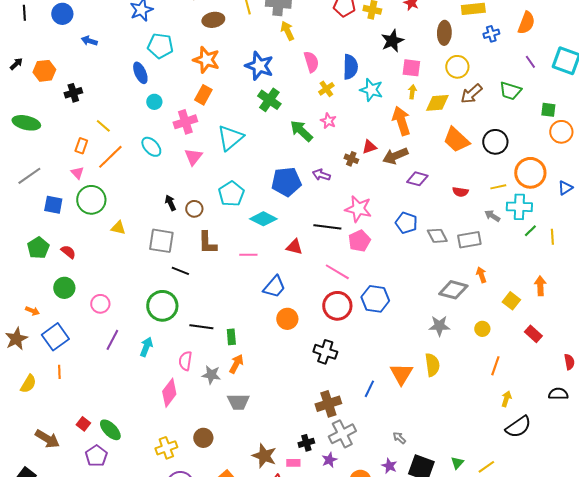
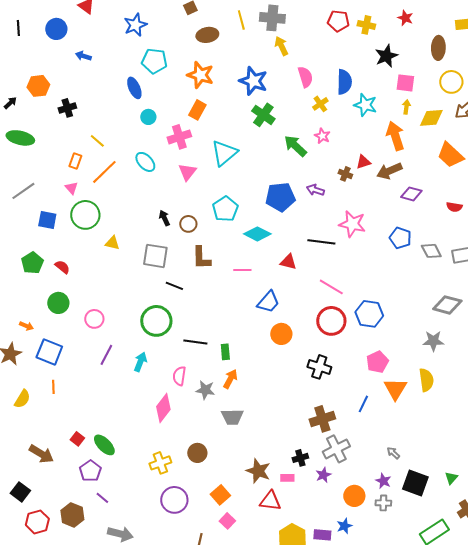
black arrow: (16, 64) -> (10, 103), moved
pink pentagon: (359, 241) -> (377, 362), moved
blue square: (55, 337) -> (49, 352), turned -32

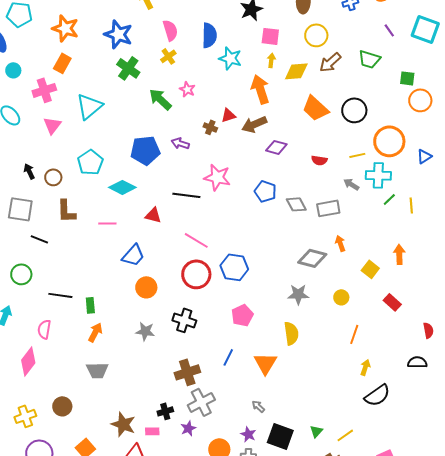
yellow cross: (320, 104) -> (168, 56), moved
green circle: (156, 321) -> (21, 274), size x0.7
orange triangle: (395, 389) -> (265, 363), moved
gray star: (205, 390) -> (145, 331), moved

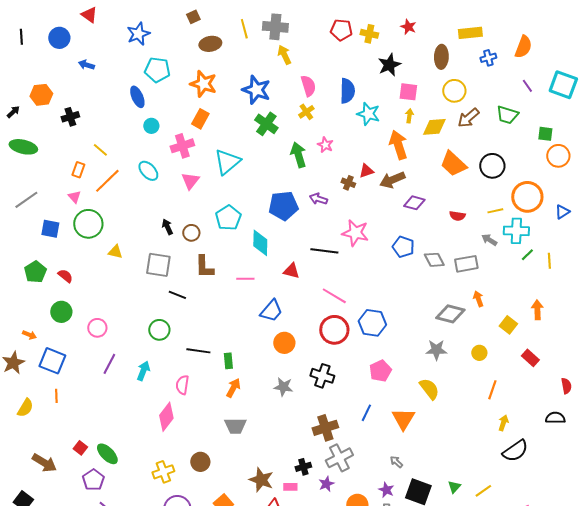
green arrow: (160, 99) -> (298, 155), turned 30
cyan diamond: (122, 187) -> (260, 243), turned 64
yellow semicircle: (291, 333) -> (429, 389), turned -30

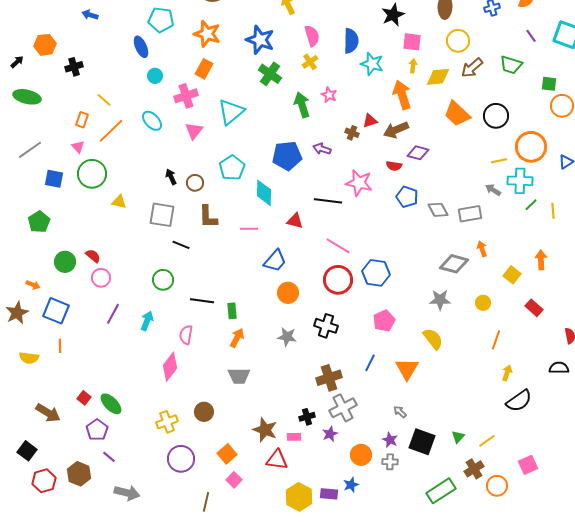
red semicircle: (457, 216) -> (394, 166), moved
red semicircle: (65, 276) -> (93, 256), moved
yellow semicircle: (25, 408) -> (29, 358), turned 66

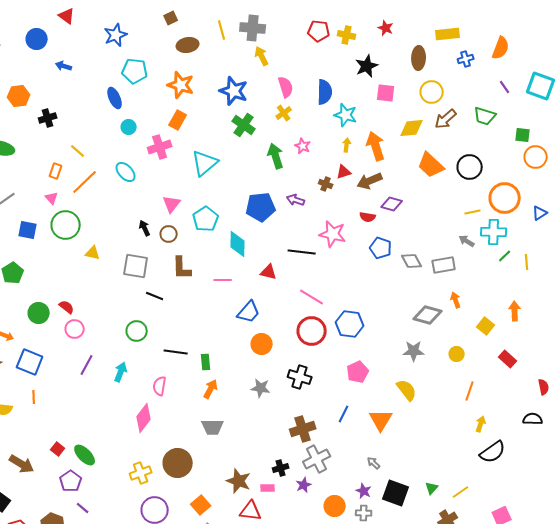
yellow arrow: (413, 66) -> (347, 145), moved
pink triangle: (194, 131) -> (172, 204), moved
brown circle: (204, 412) -> (178, 463), size x1.5

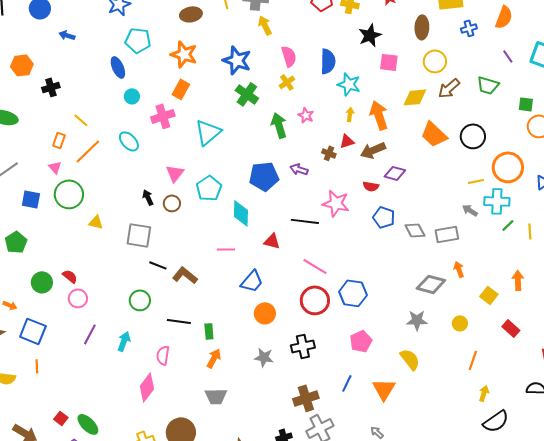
brown L-shape: (182, 268) -> (185, 275), moved, turned 130
black cross: (300, 377) -> (303, 346), turned -30

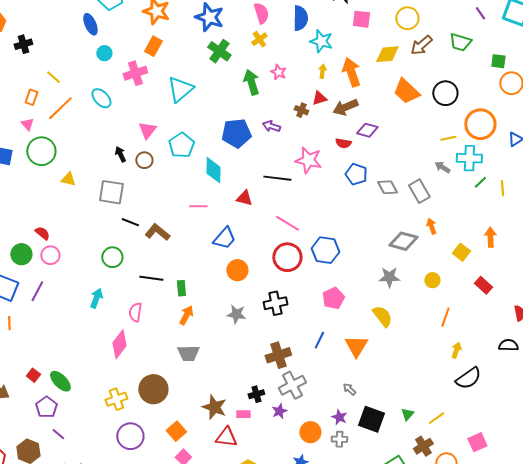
gray rectangle: (447, 234) -> (419, 191), turned 70
green circle: (42, 282) -> (21, 254), moved
purple line: (90, 334) -> (37, 291), moved

